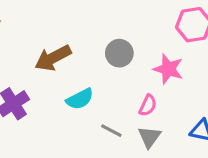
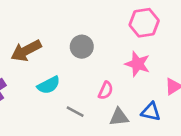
pink star: (168, 69) -> (138, 64), moved
gray triangle: (149, 137) -> (119, 117), moved, turned 48

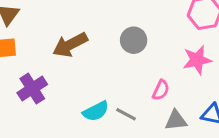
pink star: (138, 64) -> (197, 60), turned -30
cyan semicircle: (49, 85) -> (96, 111), moved

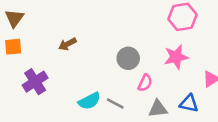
gray circle: (134, 40) -> (128, 58), moved
brown arrow: (70, 45) -> (67, 44), size x0.6

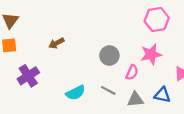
pink semicircle: (145, 83) -> (132, 72), moved
gray line: (115, 104) -> (108, 90), moved

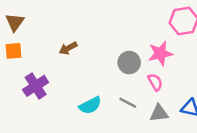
pink star: (151, 54) -> (160, 53), moved
pink semicircle: (132, 72) -> (155, 82), turned -56

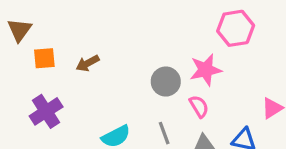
orange square: (14, 51) -> (44, 58), moved
gray line: (128, 103) -> (164, 133), turned 42

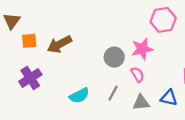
brown arrow: (88, 63) -> (59, 44), size x1.5
gray line: (164, 133) -> (113, 93), turned 49

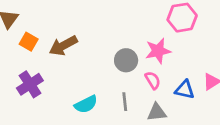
orange square: (29, 41) -> (29, 42), turned 35
gray line: (113, 93) -> (125, 102), turned -35
blue triangle: (169, 98) -> (185, 90), moved

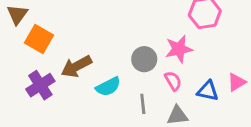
orange square: (29, 42) -> (39, 39), size x1.4
brown arrow: (63, 46) -> (76, 66), moved
cyan semicircle: (86, 104) -> (108, 87), moved

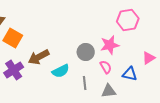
pink triangle: (237, 82) -> (149, 58), moved

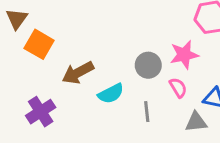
purple cross: (14, 70) -> (41, 112), moved
gray triangle: (109, 91) -> (196, 122), moved

